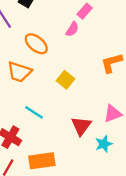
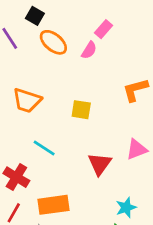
orange ellipse: (36, 44) -> (53, 42), moved
yellow square: (65, 80) -> (81, 110), turned -30
cyan star: (104, 144) -> (126, 207), moved

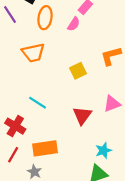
orange ellipse: (53, 42) -> (45, 18), turned 60
orange trapezoid: (27, 100) -> (33, 53), moved, turned -30
yellow square: (81, 110) -> (78, 71), moved, turned -35

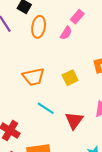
orange trapezoid: (33, 53) -> (33, 77), moved
cyan line: (38, 103) -> (46, 108), moved

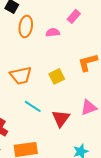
pink rectangle: (77, 17) -> (74, 16), moved
pink semicircle: (66, 33) -> (53, 32), turned -128

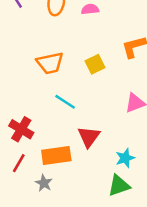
red triangle: (61, 118) -> (89, 137), moved

